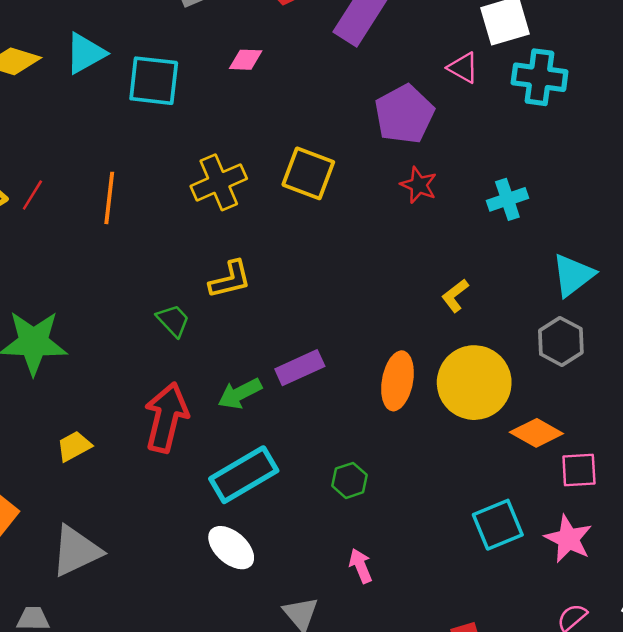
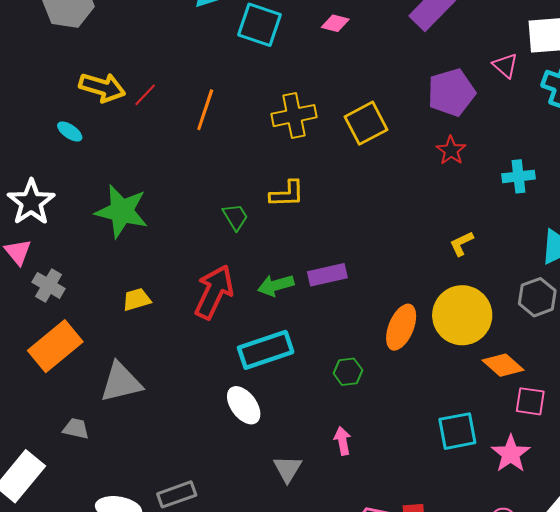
yellow square: (308, 173) -> (366, 123), turned 30
orange ellipse: (397, 381) -> (401, 327), moved

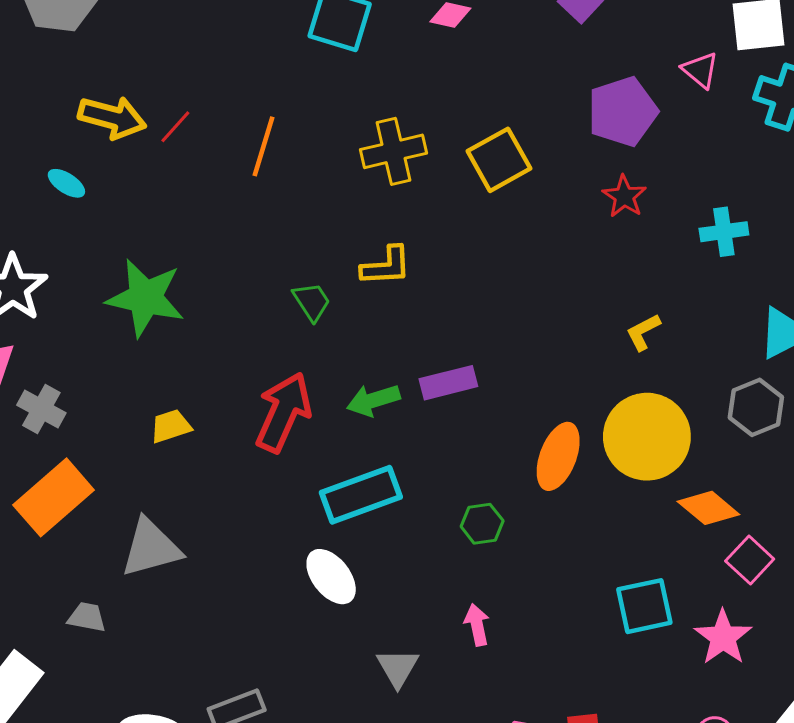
pink square: (530, 401) -> (750, 560), turned 36

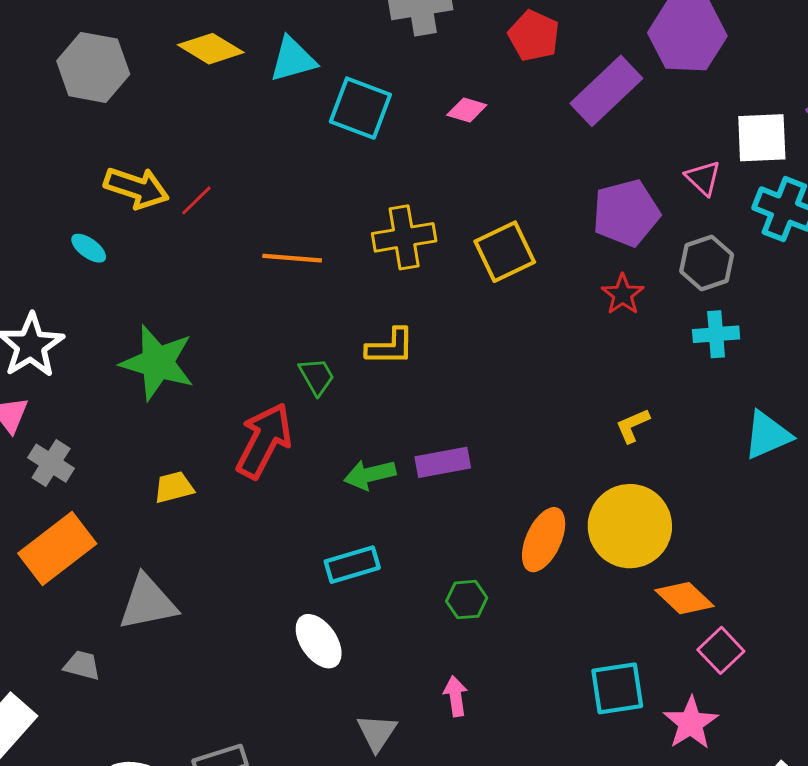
orange line: (264, 146) -> (292, 258), moved, turned 74
gray hexagon: (756, 407) -> (707, 263), moved
red arrow: (283, 412) -> (264, 441), moved
cyan rectangle: (361, 495) -> (352, 565), size x0.7

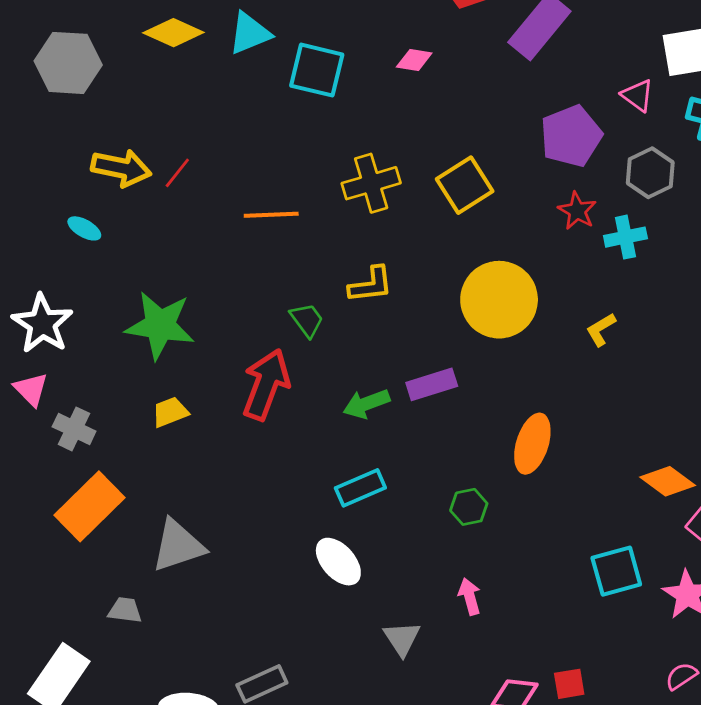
cyan cross: (716, 334) -> (625, 237), moved
yellow trapezoid: (174, 487) -> (170, 412), moved
yellow circle: (630, 526) -> (499, 300), moved

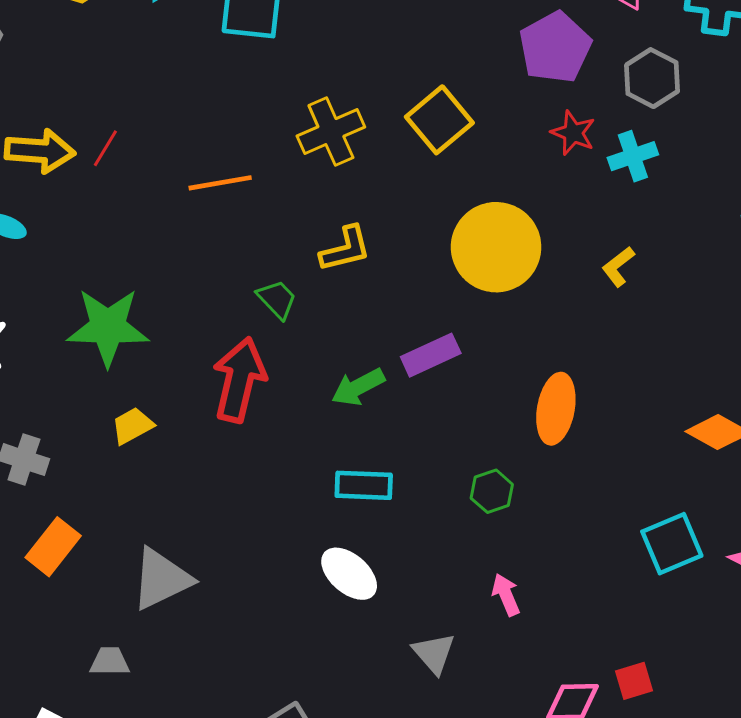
cyan rectangle: (360, 488) -> (364, 485), turned 33
orange rectangle: (89, 506) -> (53, 547), size x0.7

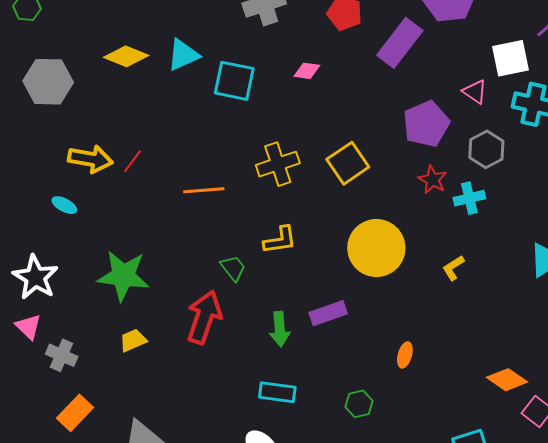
green arrow: (358, 387) -> (280, 329), turned -72
orange ellipse: (556, 409) -> (405, 355), size x0.6

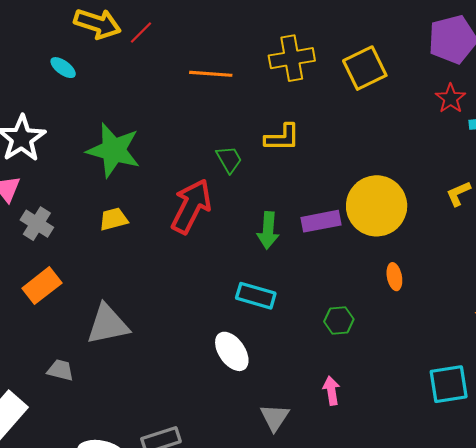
yellow circle: (376, 248) -> (377, 206), moved
orange ellipse: (405, 355) -> (394, 277), turned -35

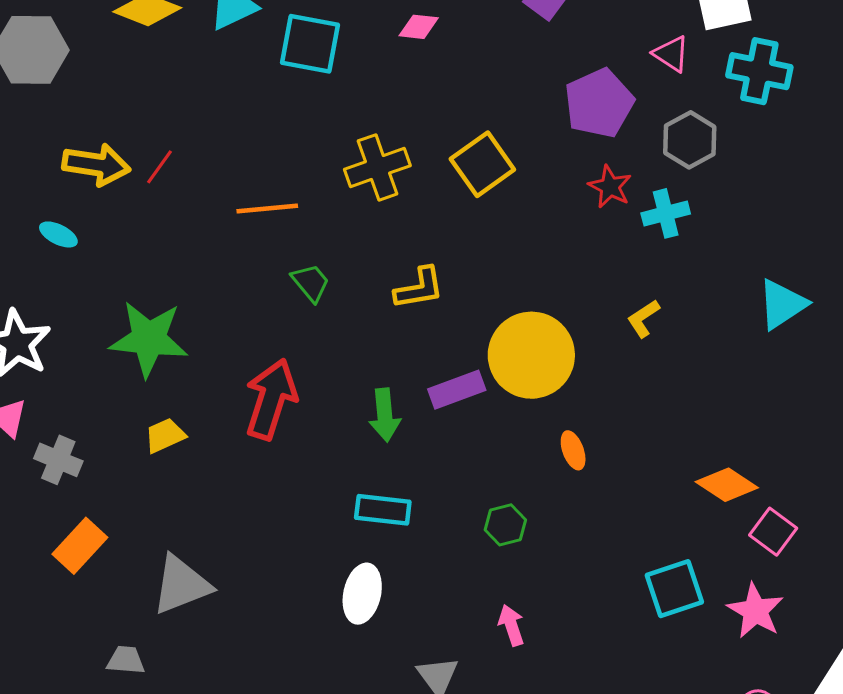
yellow L-shape: (282, 138) -> (419, 288), moved
green trapezoid: (229, 159) -> (311, 283), moved
white ellipse: (232, 351) -> (362, 594), turned 57

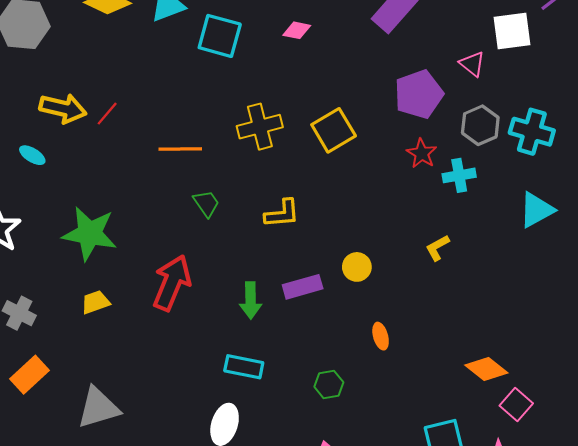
cyan cross: (759, 71) -> (532, 132), moved
cyan triangle: (782, 304) -> (536, 210), moved
yellow circle: (531, 355) -> (357, 267), size x0.5

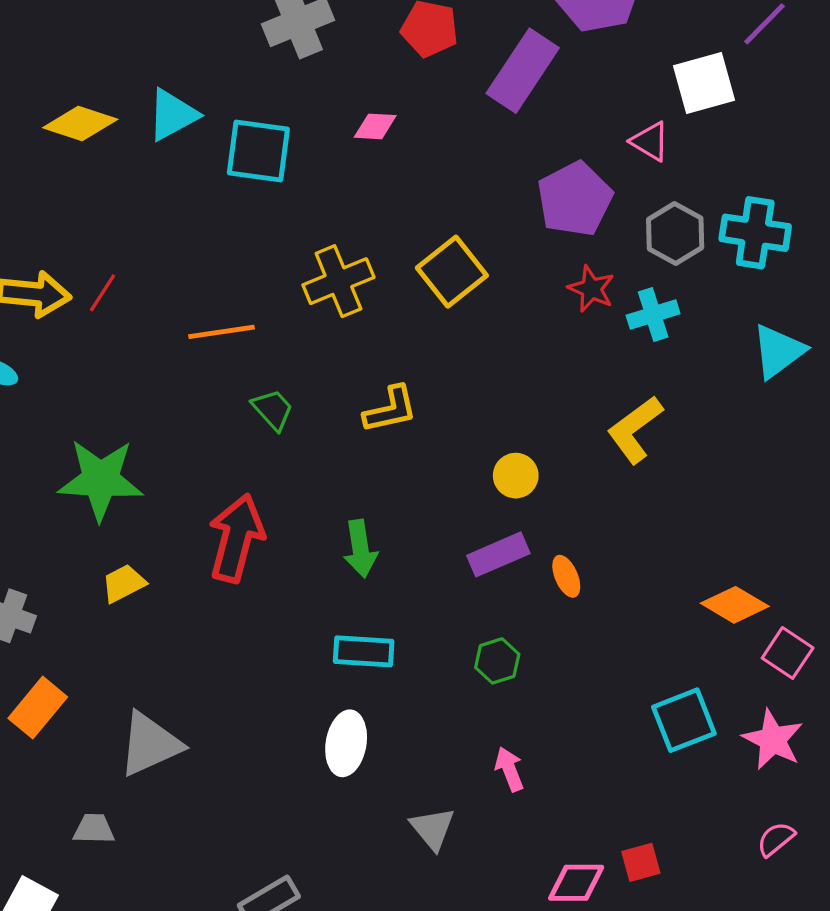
yellow L-shape: (437, 248) -> (635, 429), size x1.6
purple rectangle: (303, 287) -> (498, 554), moved

